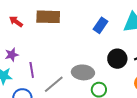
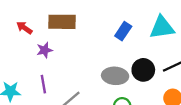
purple star: (12, 55) -> (44, 50), moved
gray ellipse: (83, 72) -> (115, 76), moved

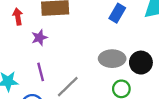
red arrow: (24, 28) -> (18, 17), turned 49
black circle: (143, 70) -> (141, 63), moved

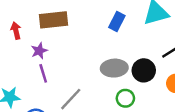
purple line: (41, 72) -> (43, 73), moved

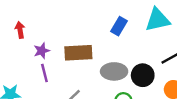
brown rectangle: (53, 20) -> (78, 53), moved

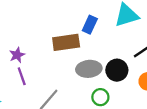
brown rectangle: (78, 53) -> (66, 42), moved

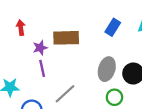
brown rectangle: (66, 42) -> (66, 38), moved
gray ellipse: (89, 69) -> (107, 69), turned -75

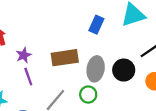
brown rectangle: (66, 38) -> (65, 58), moved
green circle: (114, 97) -> (88, 95), moved

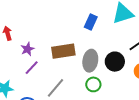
purple line: (28, 77) -> (32, 68), turned 63
green circle: (88, 95) -> (93, 84), moved

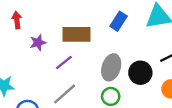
brown rectangle: (63, 51) -> (76, 34), moved
purple line: (32, 68) -> (64, 62), moved

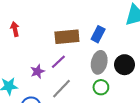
blue rectangle: (119, 21) -> (98, 34), moved
purple star: (38, 43) -> (37, 71), moved

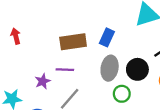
purple line: (58, 62) -> (65, 70), turned 49
green circle: (101, 87) -> (122, 94), moved

